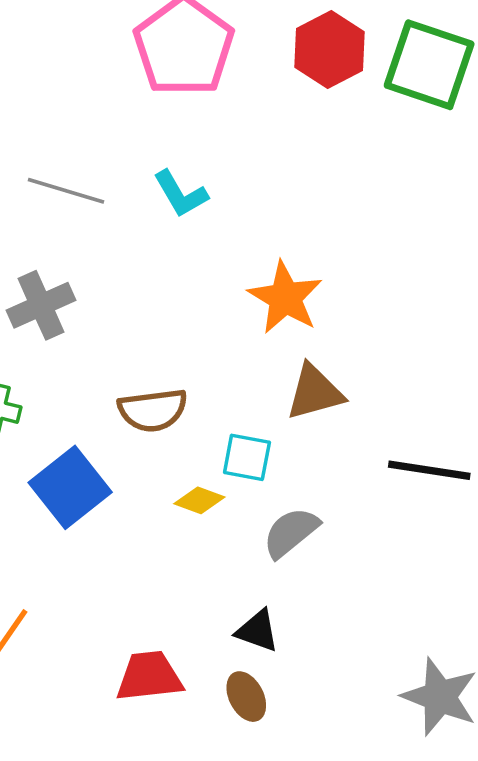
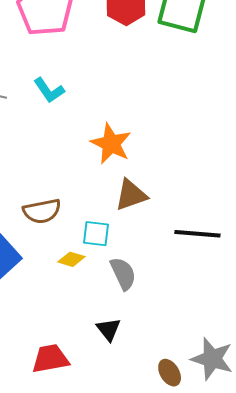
gray semicircle: (291, 532) -> (123, 274), turned 108
black triangle: (257, 631) -> (109, 329), turned 36
brown ellipse: (246, 697) -> (170, 373), moved

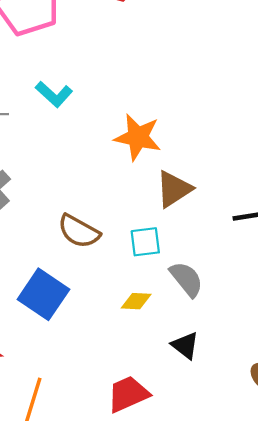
brown semicircle: (42, 211) -> (79, 231), turned 54
yellow diamond: (71, 259) -> (136, 301), moved

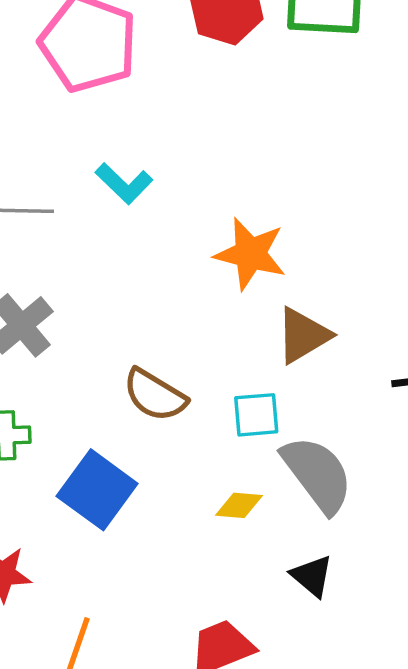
gray semicircle: (186, 279) -> (317, 474), size x1.4

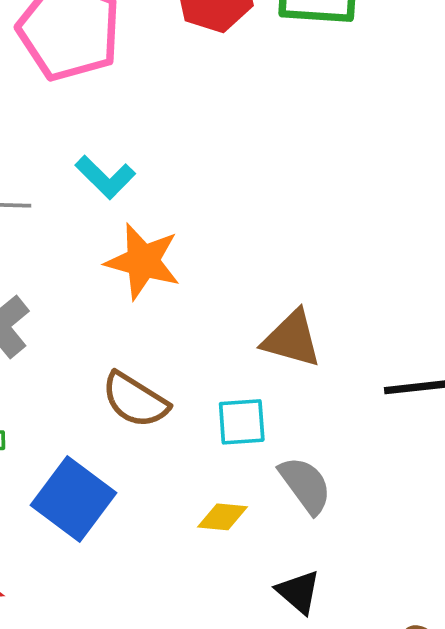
orange star: (250, 254) -> (143, 261), moved
brown triangle: (303, 335) -> (292, 339), turned 46
gray semicircle: (317, 474) -> (305, 485), size x0.7

